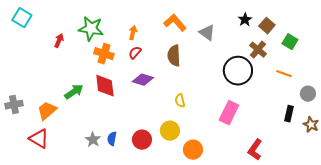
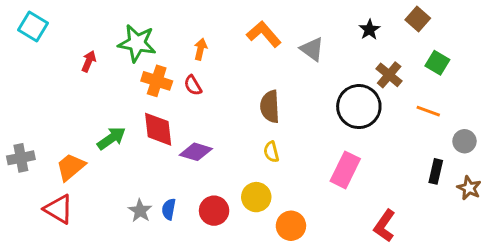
brown square: (267, 26) -> (418, 19), moved
red semicircle: (135, 53) -> (193, 85), moved, turned -72
brown semicircle: (174, 56) -> (270, 107), moved
purple diamond: (143, 80) -> (196, 152), moved

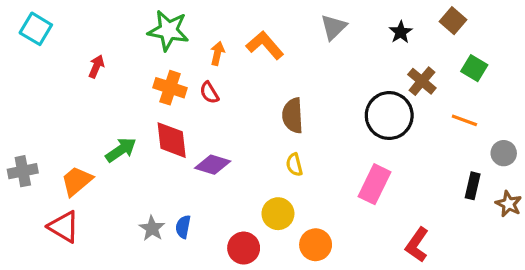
orange L-shape: (264, 34) -> (265, 45), moved
green star: (137, 43) -> (168, 30), moved
gray triangle: (312, 49) -> (334, 27), moved, turned 40
red circle: (214, 211) -> (244, 248), moved

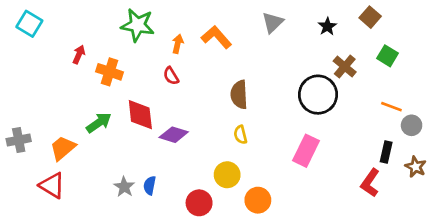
orange cross: (170, 88) -> (110, 72), moved
orange line: (464, 120) -> (391, 107), moved
red L-shape: (417, 245) -> (370, 183), moved

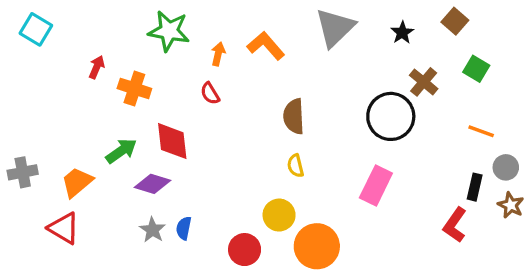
gray triangle: (273, 22) -> (335, 28), size x1.5
gray circle: (412, 125) -> (506, 167), moved
purple diamond: (174, 135) -> (152, 184), moved
orange circle: (258, 200) -> (317, 246), size x1.4

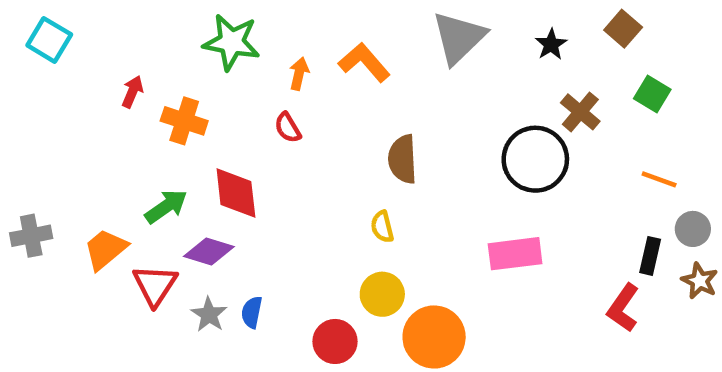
yellow semicircle: (295, 166) -> (382, 227), moved
pink rectangle: (376, 185) -> (515, 254), turned 57
red triangle: (64, 228) -> (155, 285), moved, turned 32

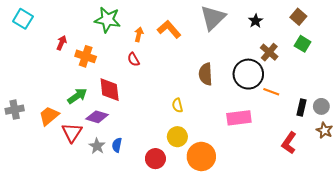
brown square: (623, 29) -> (298, 17), moved
brown semicircle: (403, 159) -> (206, 74), moved
orange line: (659, 179) -> (271, 92), moved
black rectangle: (650, 256) -> (302, 107), moved

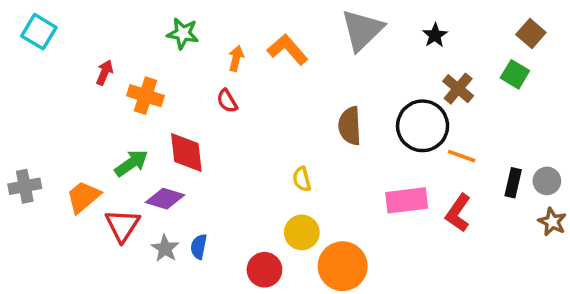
brown square: (298, 17) -> (531, 33), moved
green star: (107, 20) -> (183, 33), size x0.7
red L-shape: (289, 143) -> (458, 213), moved

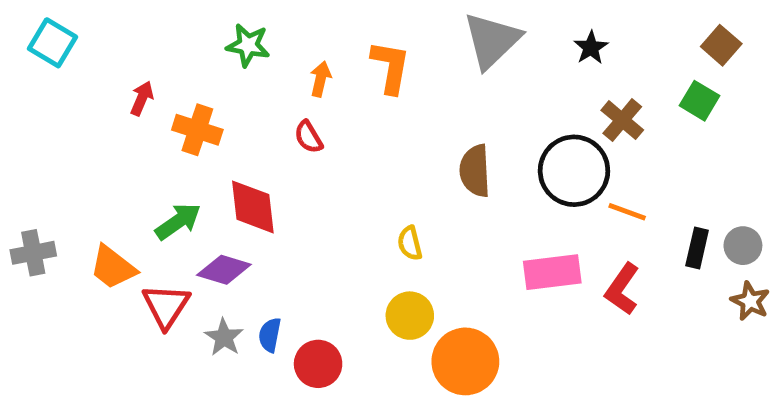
orange L-shape: (288, 49) -> (391, 67), turned 51
orange trapezoid: (83, 197) -> (113, 267), turned -102
red circle: (264, 270) -> (318, 364), moved

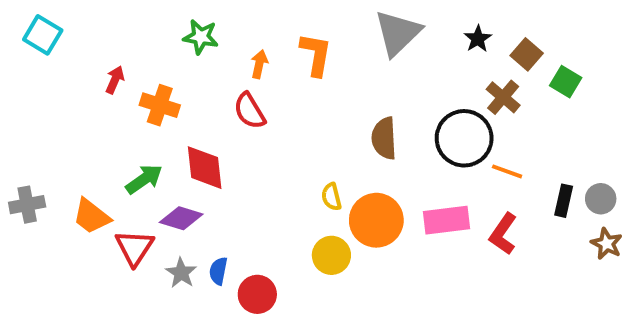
brown square: (721, 45) -> (527, 54), moved
red semicircle: (308, 137) -> (249, 111), size x1.4
orange circle: (465, 361) -> (376, 220), moved

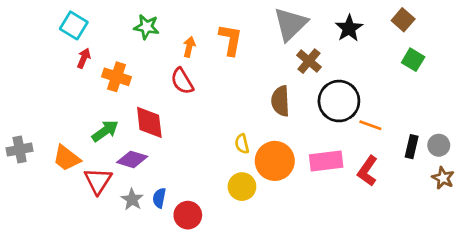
cyan square: (43, 35) -> (74, 25), moved
black star: (478, 39) -> (349, 28), size x1.4
brown square: (527, 54) -> (403, 20), moved
brown cross: (503, 97) -> (309, 61), moved

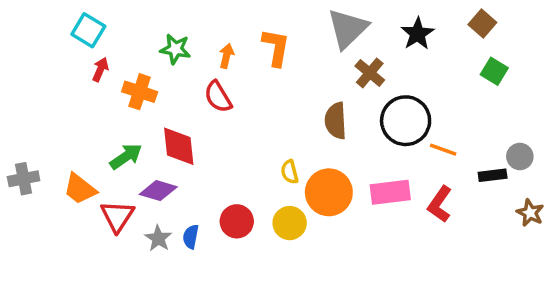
green star: (146, 27) -> (175, 49), moved
gray circle: (439, 145) -> (520, 157), moved
black rectangle: (412, 147) -> (493, 175), turned 70
red circle: (188, 215) -> (237, 221), moved

